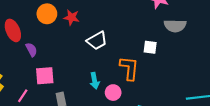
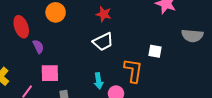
red star: (71, 17) -> (104, 14), moved
gray semicircle: (175, 26) -> (192, 36), moved

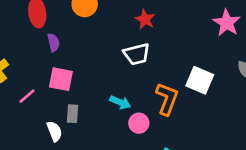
white square: (155, 51) -> (200, 80), size x1.5
cyan arrow: (99, 81) -> (120, 102), turned -70

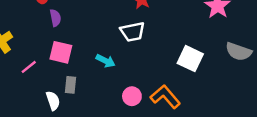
orange L-shape: (167, 99) -> (165, 97), moved, turned -64
cyan arrow: (120, 102) -> (105, 61), moved

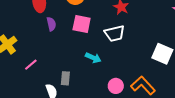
pink square: (61, 52) -> (82, 24), moved

